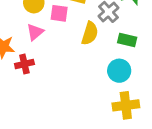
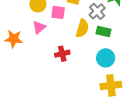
green rectangle: (127, 40) -> (103, 31), moved
red cross: (24, 64) -> (62, 54), moved

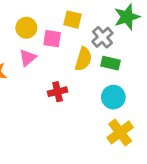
yellow cross: (111, 85) -> (120, 132), turned -30

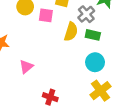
pink triangle: (28, 58) -> (26, 67), moved
red cross: (58, 92) -> (50, 97), moved, turned 32

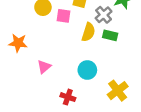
cyan circle: (95, 62) -> (87, 70), moved

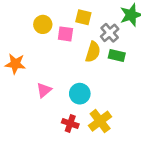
cyan circle: (87, 70) -> (80, 94), moved
yellow cross: (118, 91) -> (100, 121), moved

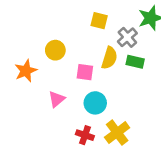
yellow circle: (43, 24) -> (55, 50), moved
pink square: (65, 34) -> (85, 72), moved
orange star: (15, 64) -> (26, 71), turned -30

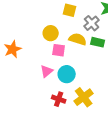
yellow circle: (55, 50) -> (51, 33), moved
yellow semicircle: (109, 58) -> (78, 39), turned -90
pink triangle: (57, 99) -> (47, 71), moved

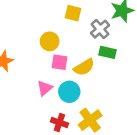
yellow semicircle: (78, 39) -> (84, 67), moved, turned 132

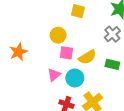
gray cross: (100, 29) -> (112, 34), moved
green rectangle: (107, 52) -> (112, 64), moved

